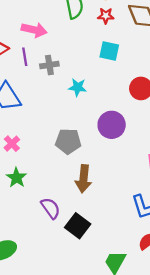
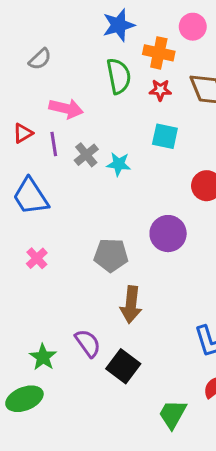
gray cross: (49, 65) -> (86, 155), turned -30
cyan star: (78, 87) -> (119, 164), moved
green star: (17, 178) -> (43, 357), moved

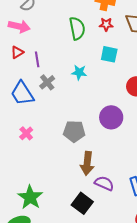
green semicircle: (119, 76) -> (77, 28), moved
pink arrow: (66, 108) -> (19, 26), moved
gray cross: (86, 155) -> (47, 82), moved
purple semicircle: (88, 343) -> (104, 183), moved, turned -30
green star: (43, 357) -> (30, 197), size x1.4

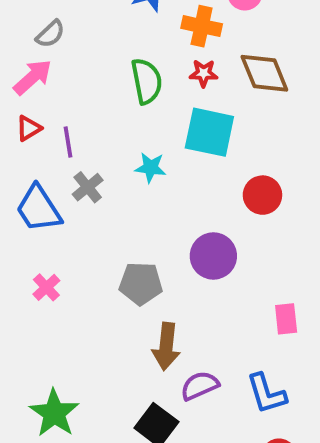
pink arrow: (19, 26) -> (33, 77), turned -55
cyan square: (109, 54) -> (209, 132), size x1.5
purple semicircle: (104, 183) -> (200, 386), turned -48

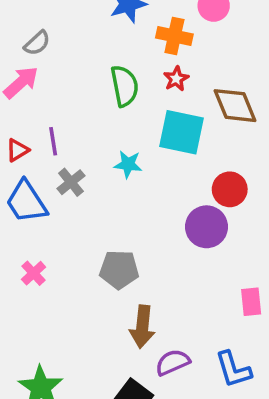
red star: (204, 73) -> (176, 79), turned -30
brown diamond: (264, 73) -> (235, 106), moved
red triangle: (29, 128) -> (17, 150), moved
purple circle: (213, 256) -> (207, 227), moved

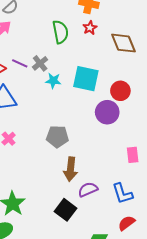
cyan square: (182, 132) -> (86, 79), moved
purple line: (53, 141) -> (20, 63), turned -56
cyan star: (128, 164) -> (53, 81), moved
gray cross: (71, 182) -> (40, 63), moved

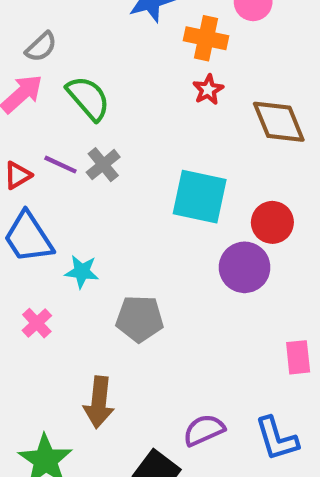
green semicircle: (60, 32) -> (88, 98), moved, turned -30
cyan star: (53, 81) -> (82, 272), moved
brown arrow: (71, 169) -> (99, 402), moved

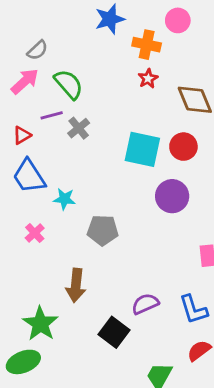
purple line: (60, 165) -> (52, 115), moved, turned -40
red circle: (272, 222) -> (183, 147), moved

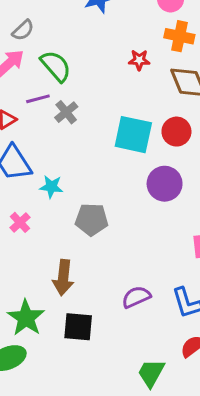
orange cross: (147, 45) -> (179, 36), moved
red star: (148, 79) -> (139, 60), turned 30
black square: (114, 332) -> (78, 327), moved, turned -32

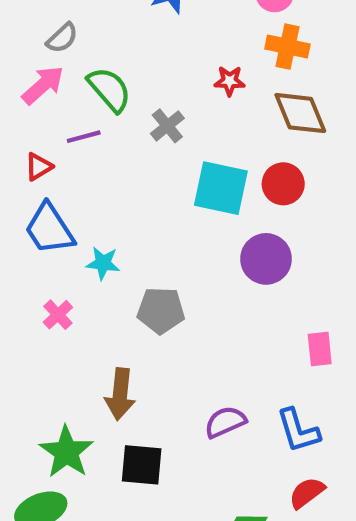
gray cross: (66, 112) -> (167, 126), moved

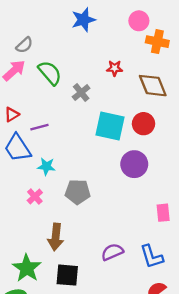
orange cross: (287, 47) -> (157, 42), moved
purple line: (84, 137) -> (39, 127), moved
pink cross: (58, 315) -> (35, 197), moved

